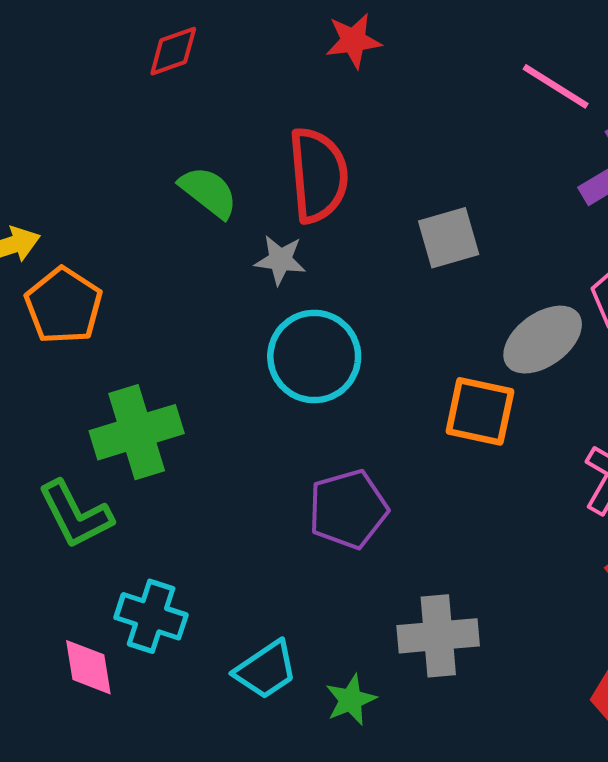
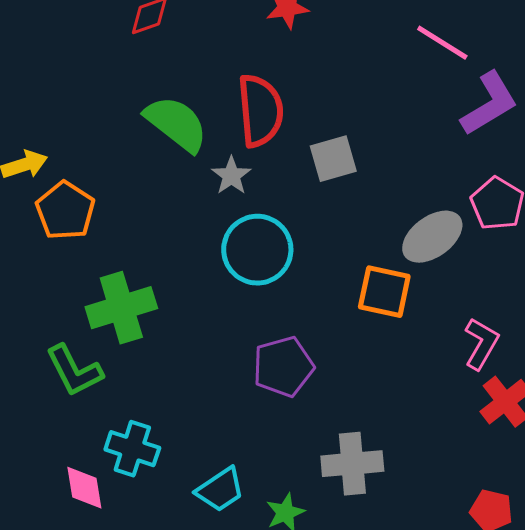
green semicircle: (208, 192) -> (176, 124), size x1.4
gray square: (449, 238) -> (333, 159), moved
gray star: (280, 260) -> (231, 176), turned 30

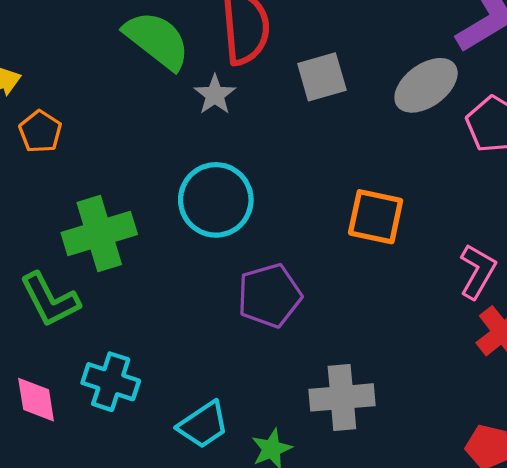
orange pentagon: (65, 211) -> (40, 132), size x0.7
gray ellipse: (432, 237) -> (426, 85), moved
cyan circle: (257, 250) -> (216, 200), moved
pink diamond: (84, 488) -> (36, 400), moved

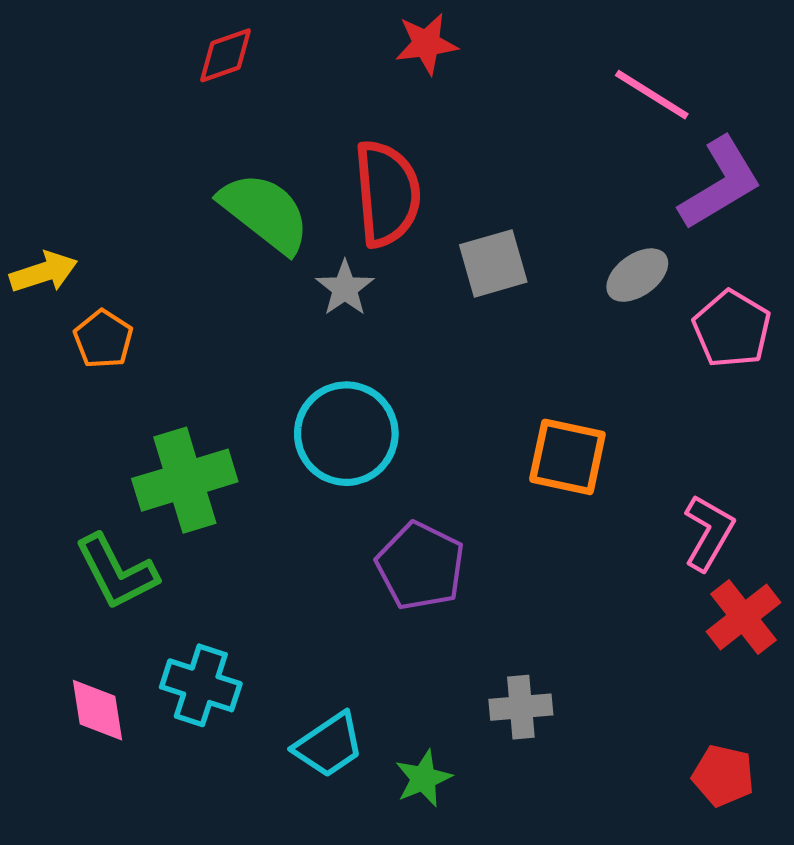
gray ellipse: (426, 85) -> (637, 275), size x0.7
purple pentagon: (269, 296) -> (420, 566), turned -30
gray cross: (342, 397) -> (521, 707), size x0.7

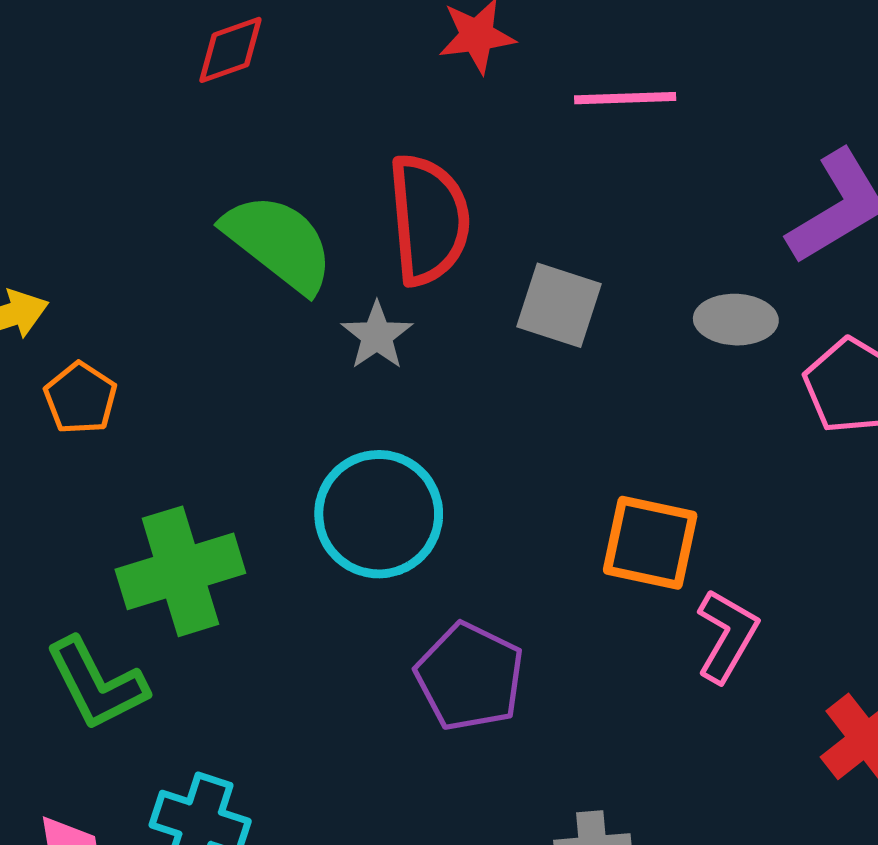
pink line: (652, 95) -> (625, 98), moved, turned -34
gray square: (493, 263) -> (559, 305), turned 34
gray ellipse: (637, 275) -> (736, 320), turned 38
pink L-shape: (709, 533) -> (727, 636), moved

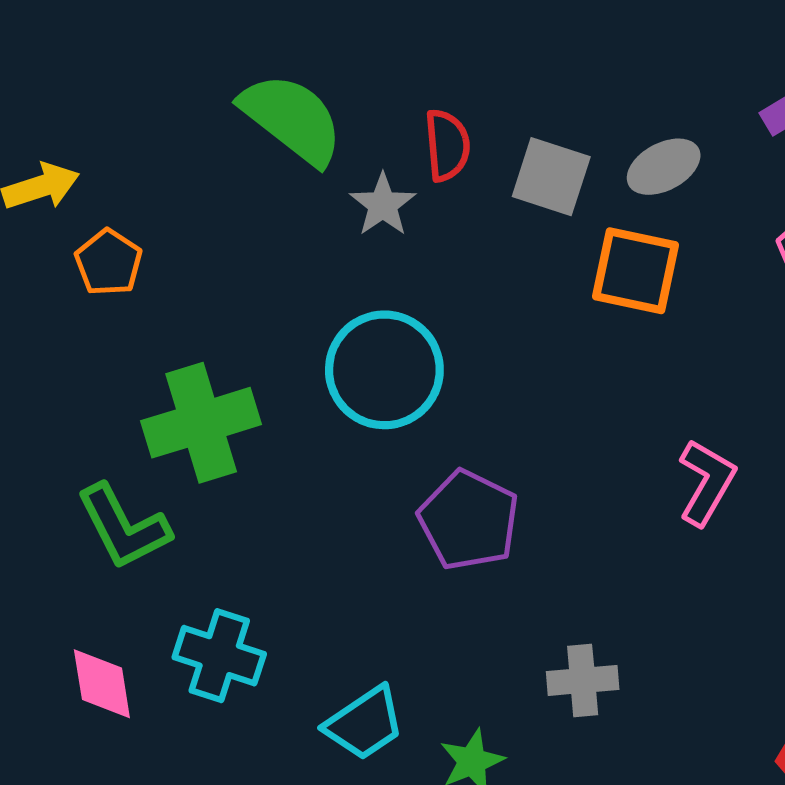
red semicircle: (429, 220) -> (447, 145), moved, size x0.6
gray ellipse: (736, 320) -> (664, 167), moved, turned -30
orange square: (650, 543) -> (635, 271), moved

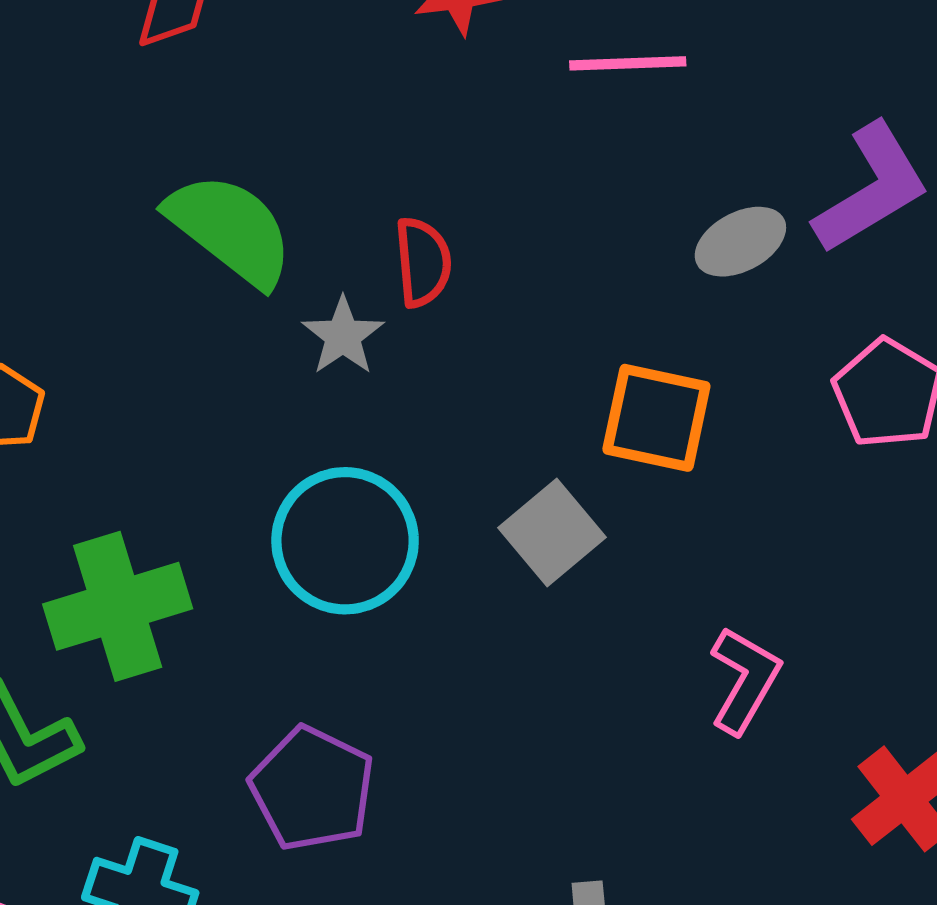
gray ellipse: (664, 167) -> (740, 242), moved
gray square: (551, 177) -> (552, 533), moved, turned 32
purple pentagon: (469, 520) -> (312, 789), moved

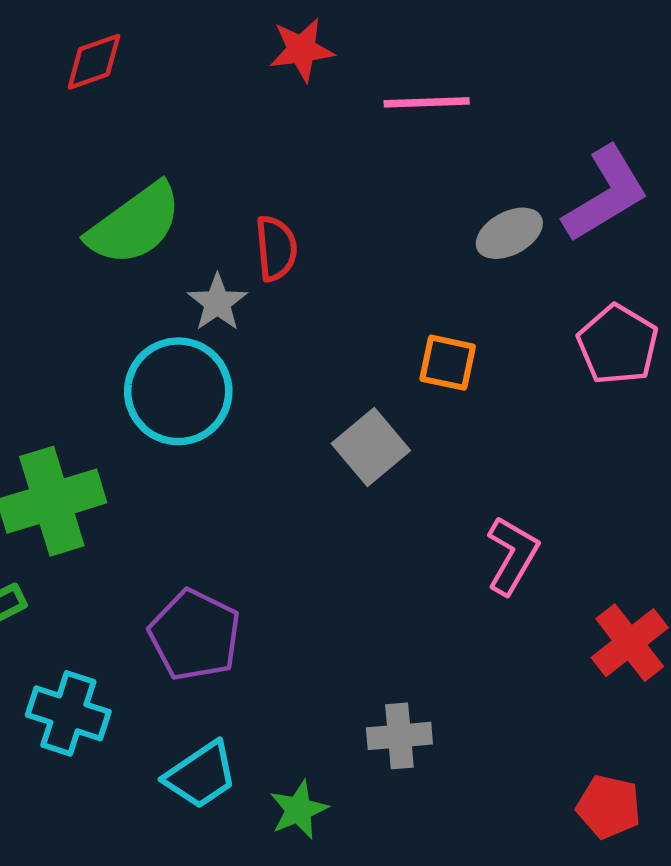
green semicircle: (230, 229) -> (135, 224), turned 106
orange square: (656, 418) -> (448, 363), size x0.7
cyan circle: (345, 541) -> (178, 391), moved

